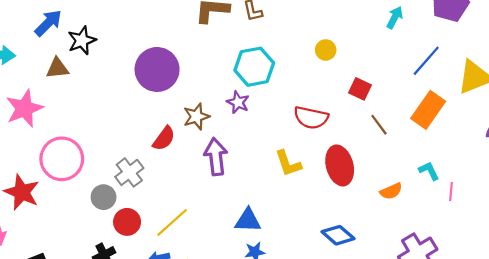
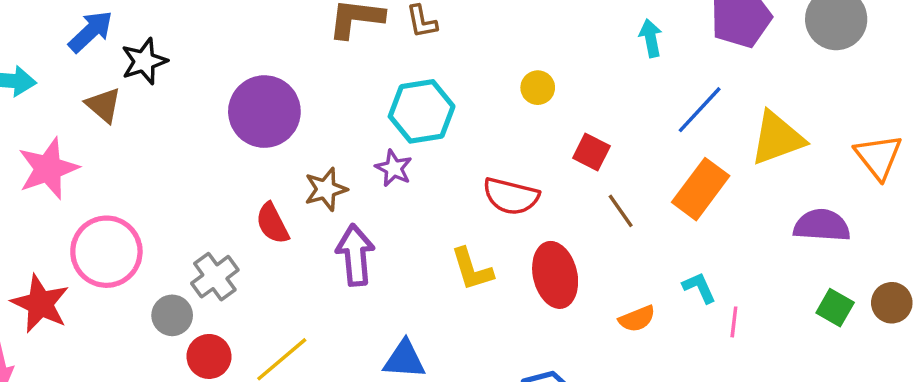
cyan arrow: (395, 17) -> (651, 38), turned -40
brown triangle: (57, 68) -> (103, 105), turned 45
red semicircle: (164, 139) -> (272, 223), turned 115

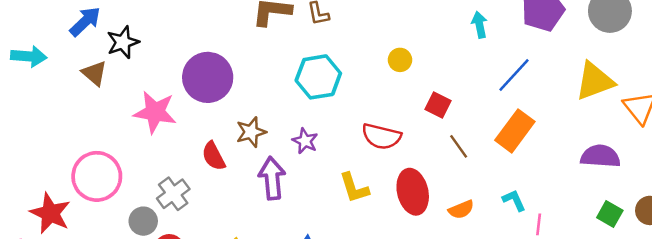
yellow triangle: (777, 138) -> (595, 81), moved
purple star: (394, 168) -> (305, 141), moved
pink star: (48, 169) -> (155, 112), moved, turned 30
orange semicircle: (637, 319) -> (461, 209), moved

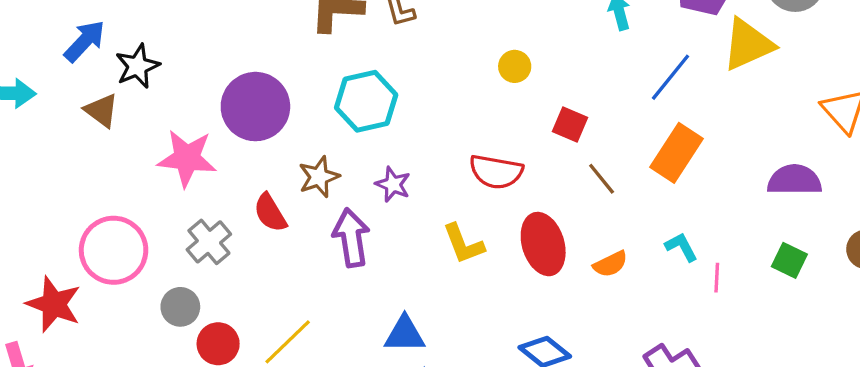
cyan hexagon: (318, 77) -> (366, 101), moved
yellow triangle: (595, 81) -> (748, 44), moved
gray cross: (173, 194) -> (209, 242), moved
green square: (610, 214) -> (789, 260), moved

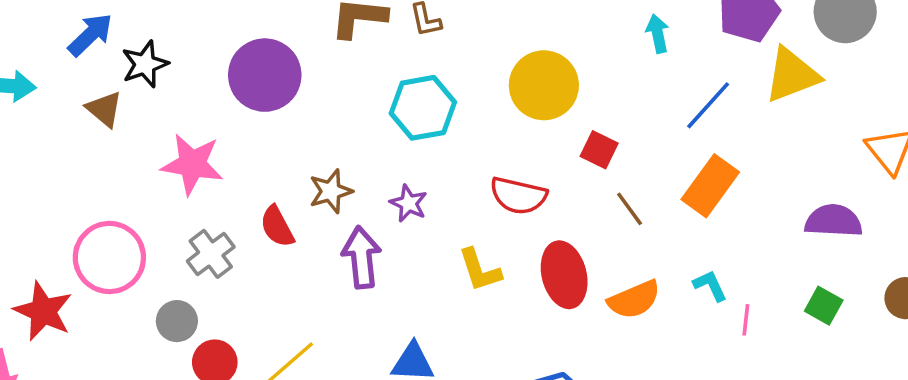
yellow circle: (515, 66) -> (544, 85), size x2.0
cyan hexagon: (366, 101) -> (423, 108), moved
purple circle: (255, 107) -> (265, 75), moved
orange semicircle: (610, 264) -> (634, 300), size x1.4

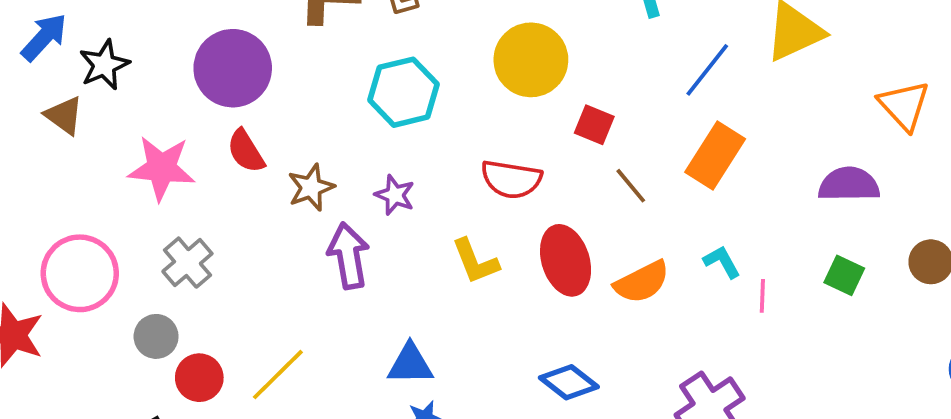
red semicircle: (277, 227) -> (246, 151), moved

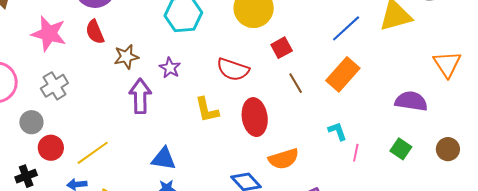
red square: (594, 125) -> (282, 48), turned 30
orange semicircle: (642, 282) -> (284, 159), moved

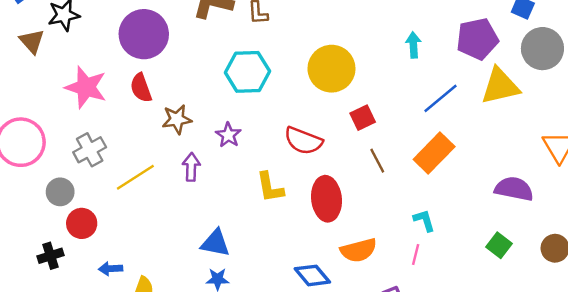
purple arrow: (140, 96) -> (191, 167), size x0.7
yellow line: (93, 153) -> (135, 177), moved
pink line: (356, 153) -> (416, 255), moved

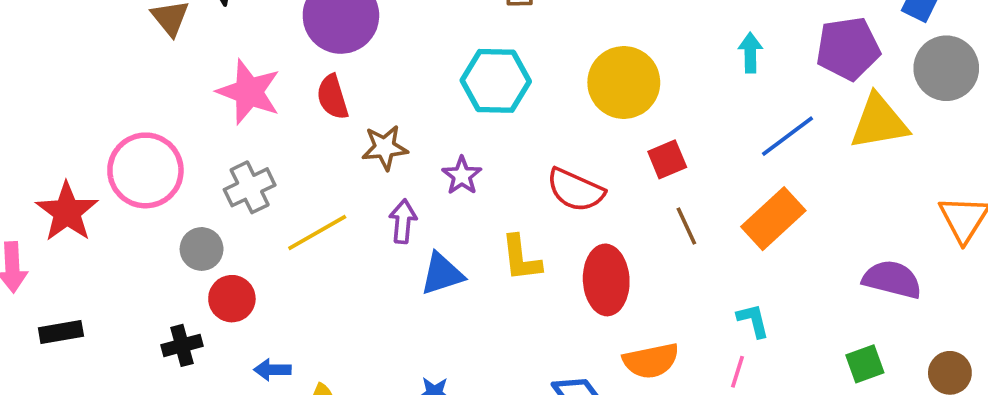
blue triangle: (215, 243) -> (442, 274), moved, turned -32
green square: (499, 245) -> (865, 364), turned 30

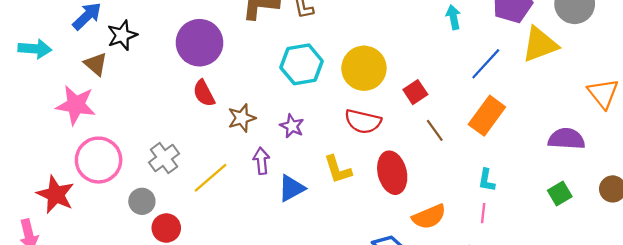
yellow circle: (624, 82) -> (364, 68), moved
pink star: (249, 92) -> (76, 105), moved
cyan L-shape: (753, 321) -> (487, 180), turned -145

